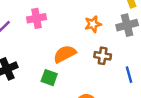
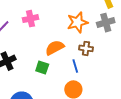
orange star: (93, 24) -> (77, 22), size x1.5
blue line: (129, 75) -> (75, 66), moved

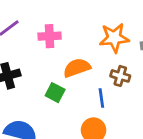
pink cross: (30, 19) -> (50, 36), moved

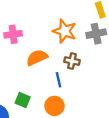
orange star: (114, 38) -> (65, 31), turned 30
green square: (55, 93) -> (23, 100), moved

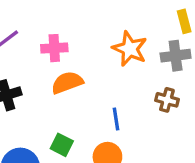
orange semicircle: (37, 58) -> (67, 83), moved
brown cross: (72, 61) -> (167, 100), moved

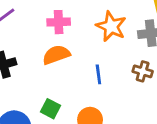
pink cross: (54, 48) -> (59, 22), moved
blue line: (116, 119) -> (98, 74), moved

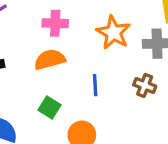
green square: (50, 109) -> (50, 107), moved

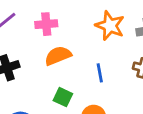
pink cross: (55, 23) -> (46, 24), moved

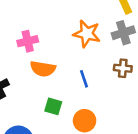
orange semicircle: (58, 56) -> (43, 69), turned -140

